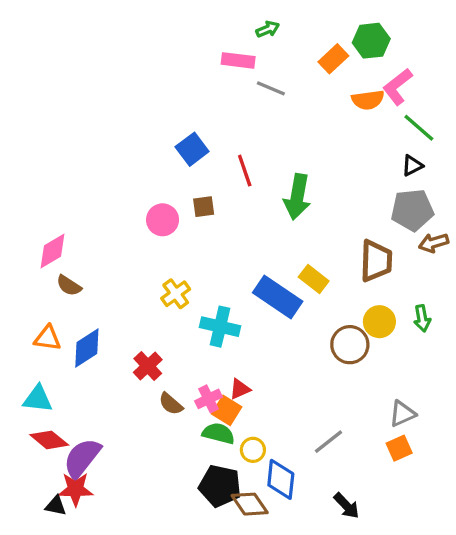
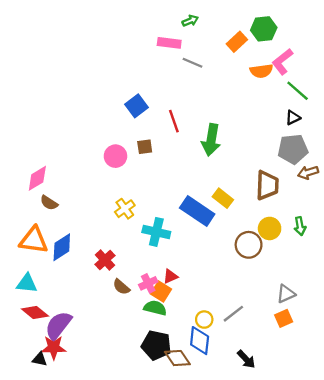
orange triangle: (48, 338) -> (34, 240), size x1.5
yellow circle: (253, 450) -> (204, 320), moved

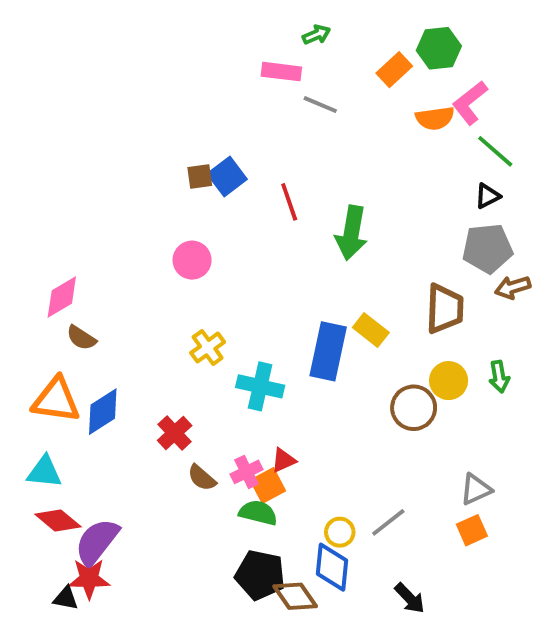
brown square: (145, 147) -> (200, 177), moved
blue rectangle: (197, 211) -> (328, 351), turned 68
orange square: (161, 292) -> (268, 486), turned 30

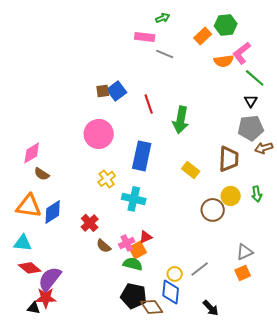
black triangle: (487, 196) -> (251, 101), turned -32
pink circle: (192, 260) -> (99, 134), size x1.5
blue rectangle: (328, 351) -> (142, 156), moved

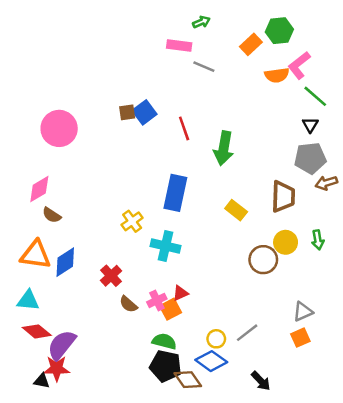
pink circle: (99, 134) -> (59, 128), moved
green semicircle: (133, 264) -> (164, 341), moved
blue diamond: (171, 292) -> (211, 361), turned -60

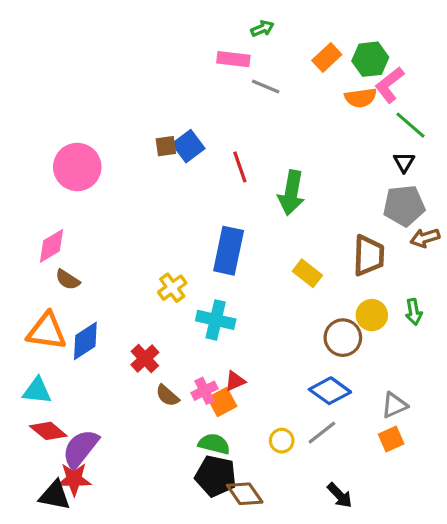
green hexagon: (279, 31) -> (370, 59), moved
blue diamond: (211, 361) -> (330, 391), moved
black triangle: (42, 381) -> (55, 495), size x1.5

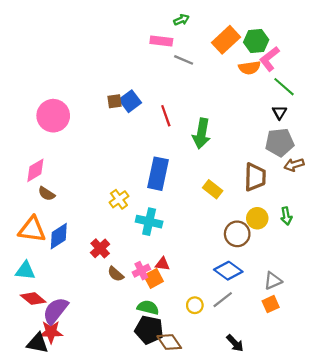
orange rectangle: (327, 58) -> (226, 40), size x1.4
red triangle: (235, 381) -> (162, 264), turned 32

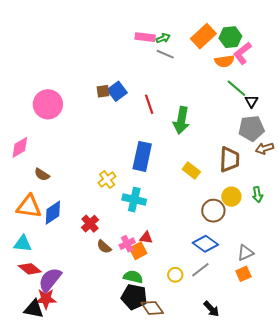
green arrow: (181, 20) -> (163, 38), moved
green line: (284, 87) -> (236, 88), moved
pink diamond: (35, 170) -> (20, 147), moved

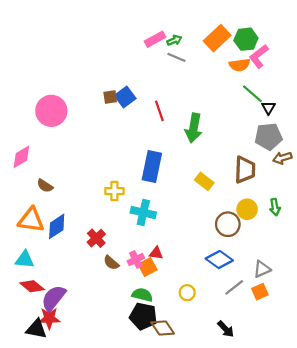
pink rectangle: (145, 37) -> (155, 39), turned -36
yellow cross: (107, 180) -> (114, 191), turned 36
gray line: (200, 270) -> (234, 287), moved

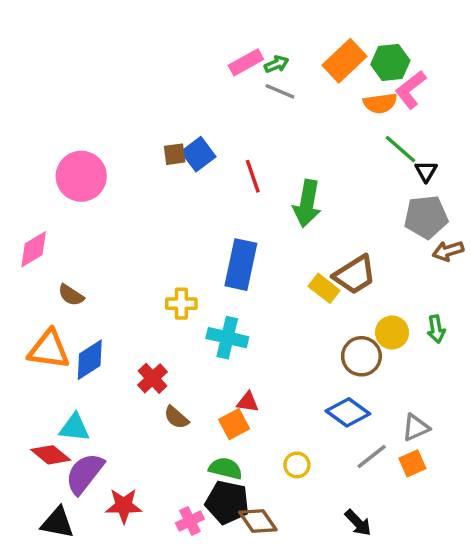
brown trapezoid: (245, 170) -> (355, 275), moved, turned 56
cyan triangle: (25, 260) -> (74, 428), moved
pink cross: (136, 260) -> (190, 521), moved
red star: (49, 318) -> (124, 506), moved

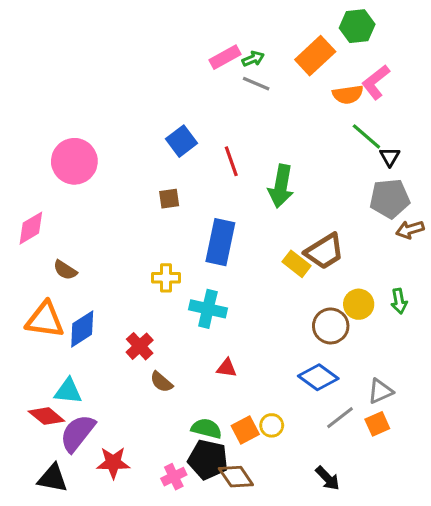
green hexagon: (390, 62) -> (357, 26), moved
brown square: (175, 154) -> (169, 199), moved
orange square: (234, 424) -> (245, 430), moved

